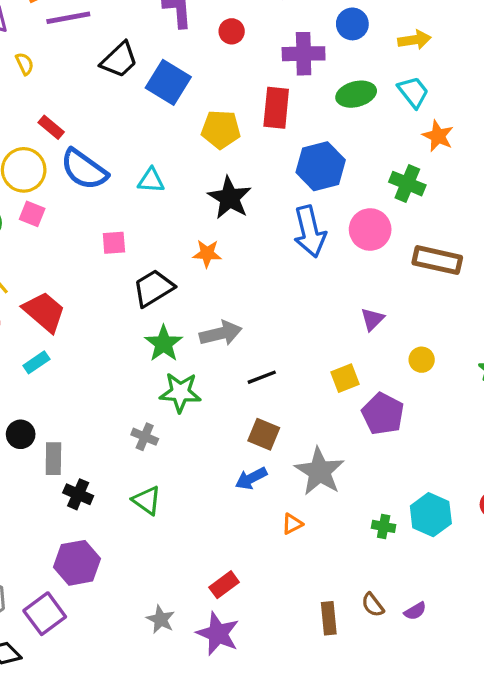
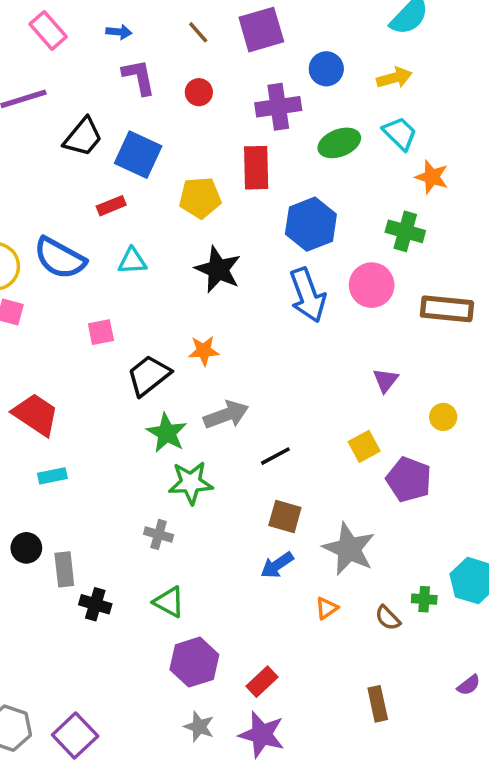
red rectangle: (51, 127) -> (111, 206), moved, turned -55
orange star: (207, 253) -> (204, 351), moved
cyan rectangle: (36, 362) -> (52, 476), moved, turned 30
purple hexagon: (77, 563) -> (194, 662), moved
brown semicircle: (373, 605) -> (388, 618), moved

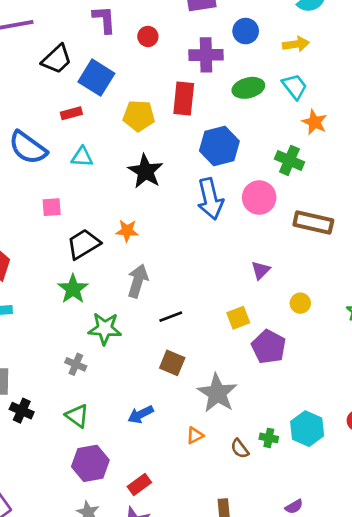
gray arrow: (226, 415) -> (138, 281), turned -60
green star: (167, 433) -> (73, 289), moved
blue arrow: (277, 565) -> (141, 414), moved

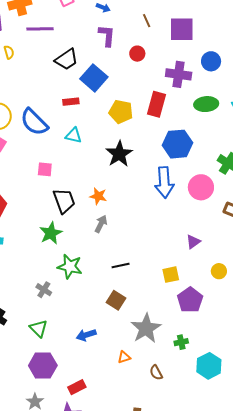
black trapezoid: (83, 244) -> (64, 201), turned 92
gray arrow: (138, 281) -> (101, 224), moved, size x0.7
green cross: (269, 438) -> (181, 342), moved, turned -32

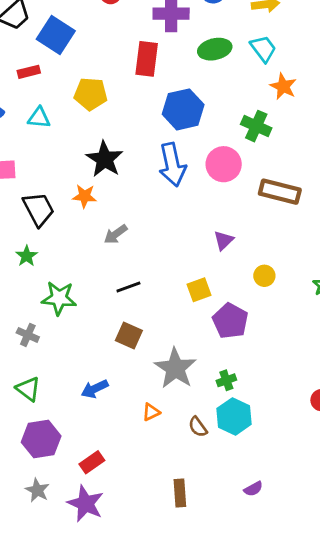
yellow pentagon: (121, 112) -> (91, 94), moved
black star: (119, 154) -> (105, 159), moved
gray arrow: (101, 224) -> (116, 234), moved, turned -144
green star: (51, 233) -> (27, 256), size x0.7
cyan hexagon: (209, 366) -> (234, 416), moved

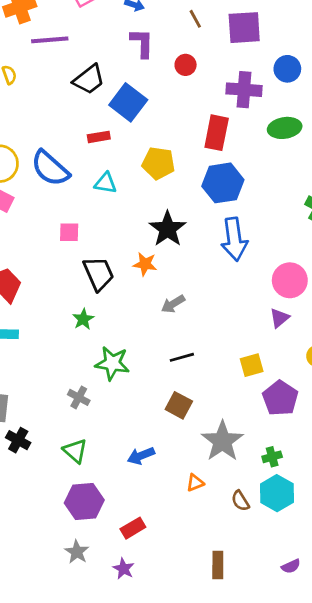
blue hexagon: (183, 109) -> (223, 183), moved
pink circle: (224, 164) -> (290, 280), moved
purple star: (86, 504) -> (124, 569), size x0.6

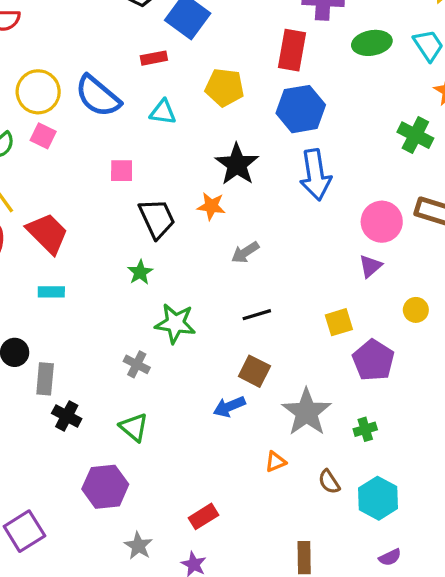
blue arrow: (141, 456) -> (229, 407), moved
cyan hexagon: (277, 493) -> (378, 498), moved
purple hexagon: (84, 501) -> (105, 487), moved

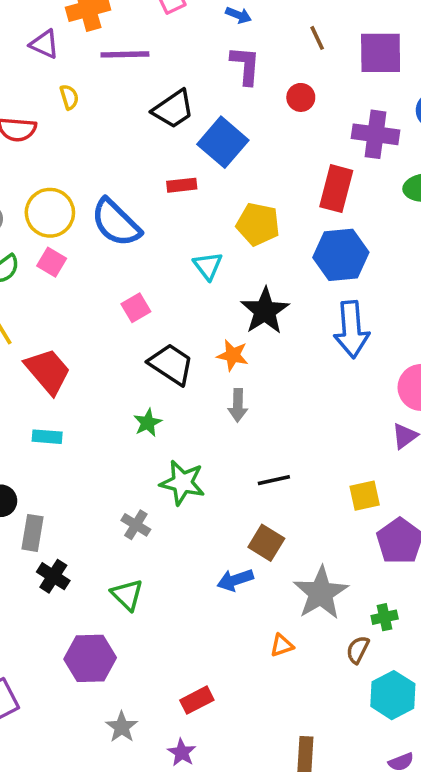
cyan triangle: (163, 112) -> (208, 266), moved, turned 40
pink square: (122, 171) -> (136, 308), turned -35
black trapezoid: (157, 219) -> (171, 364), turned -36
gray arrow: (245, 252) -> (238, 405), moved, turned -60
brown semicircle: (329, 482) -> (358, 650), moved, turned 55

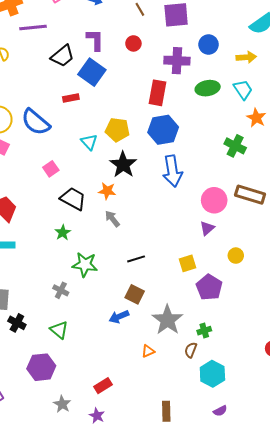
purple L-shape: (245, 65) -> (95, 40), moved
yellow pentagon: (258, 224) -> (117, 130), moved
gray arrow: (238, 405) -> (112, 219), turned 144

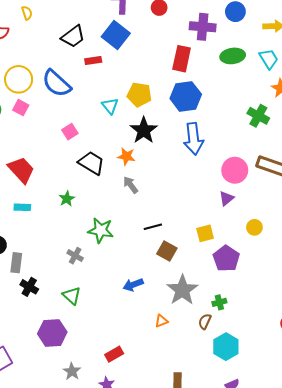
black trapezoid: (63, 56) -> (73, 37), moved
green star: (63, 233) -> (67, 199), moved
brown square: (135, 294) -> (167, 251), moved

